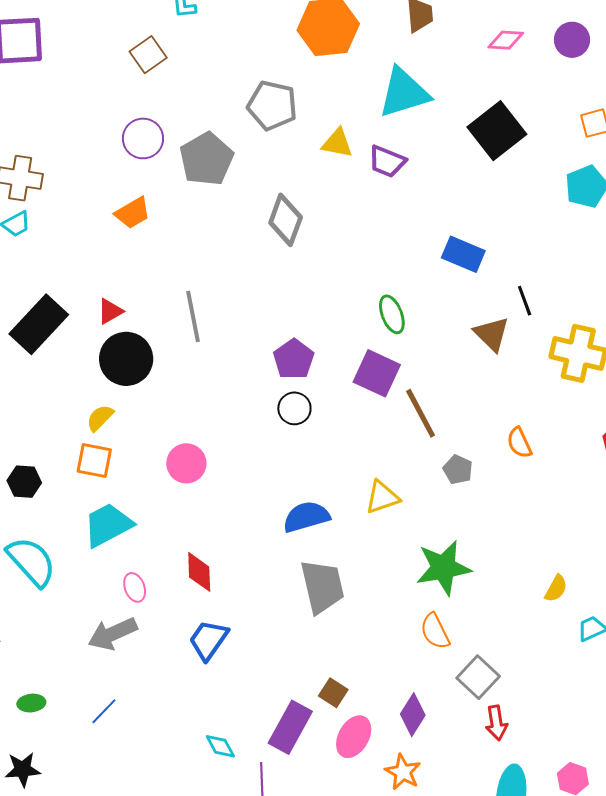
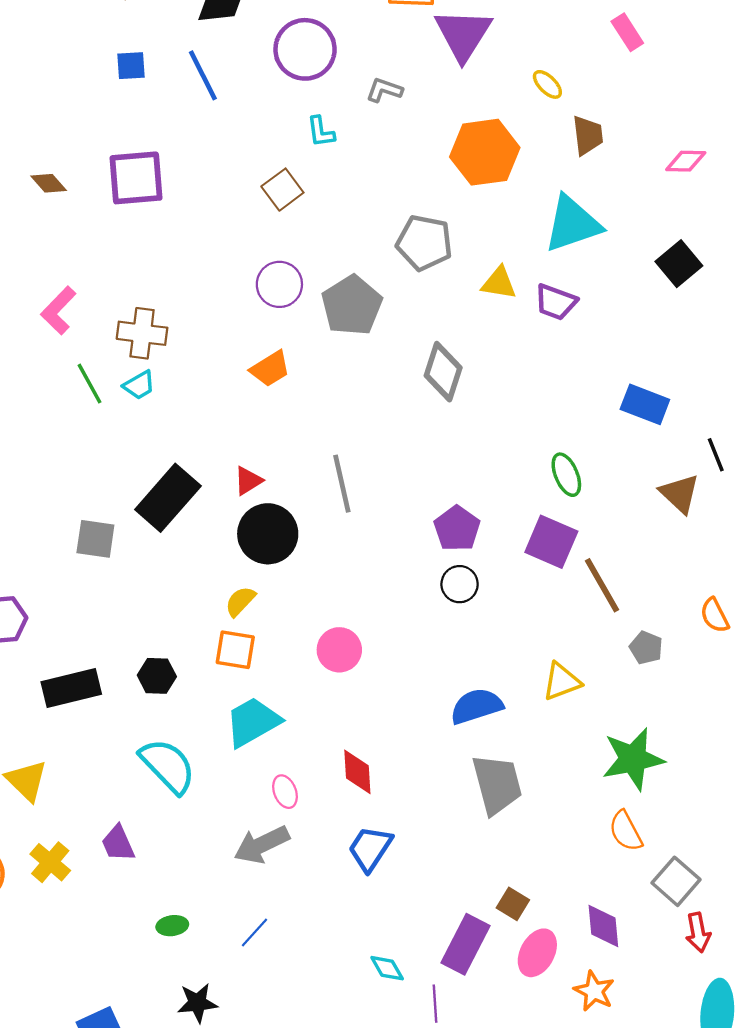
black square: (497, 131) -> (679, 264), size x0.7
purple diamond: (413, 715) -> (603, 926), turned -36
black star: (23, 770) -> (197, 1003), moved

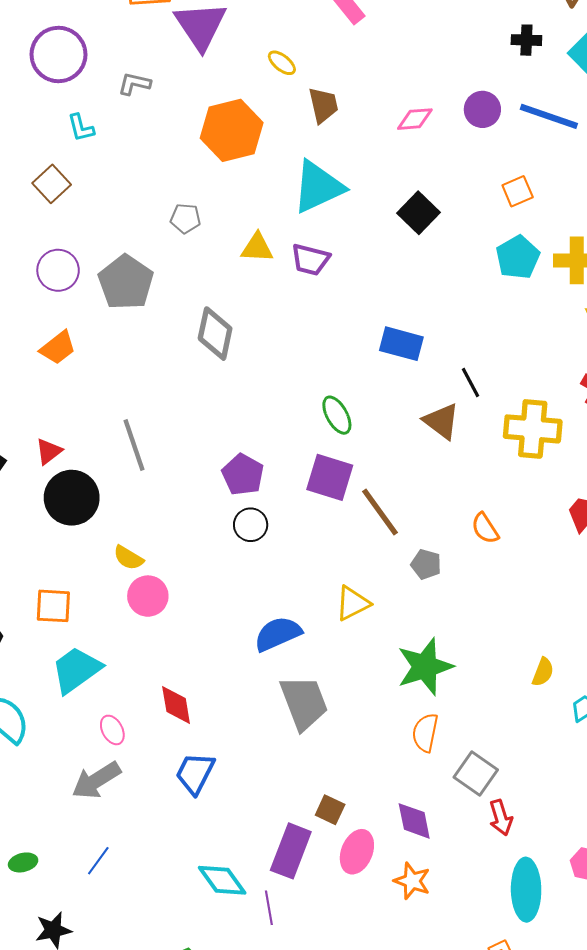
gray pentagon: (424, 243) -> (186, 218), size x0.6
yellow semicircle: (240, 601) -> (128, 558), moved, turned -96
orange semicircle: (626, 831) -> (425, 733), turned 45
cyan diamond: (387, 968) -> (222, 880), size x1.5

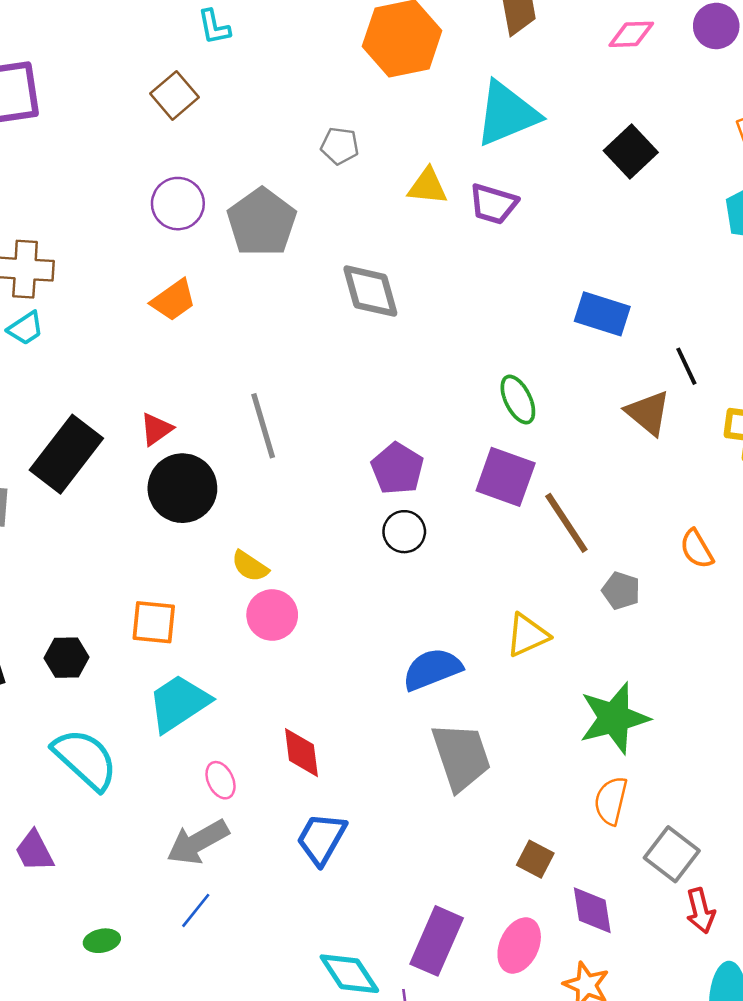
gray diamond: (215, 334) -> (370, 291), turned -30
brown square: (330, 810) -> (535, 859), moved
blue line: (98, 861) -> (196, 910), moved

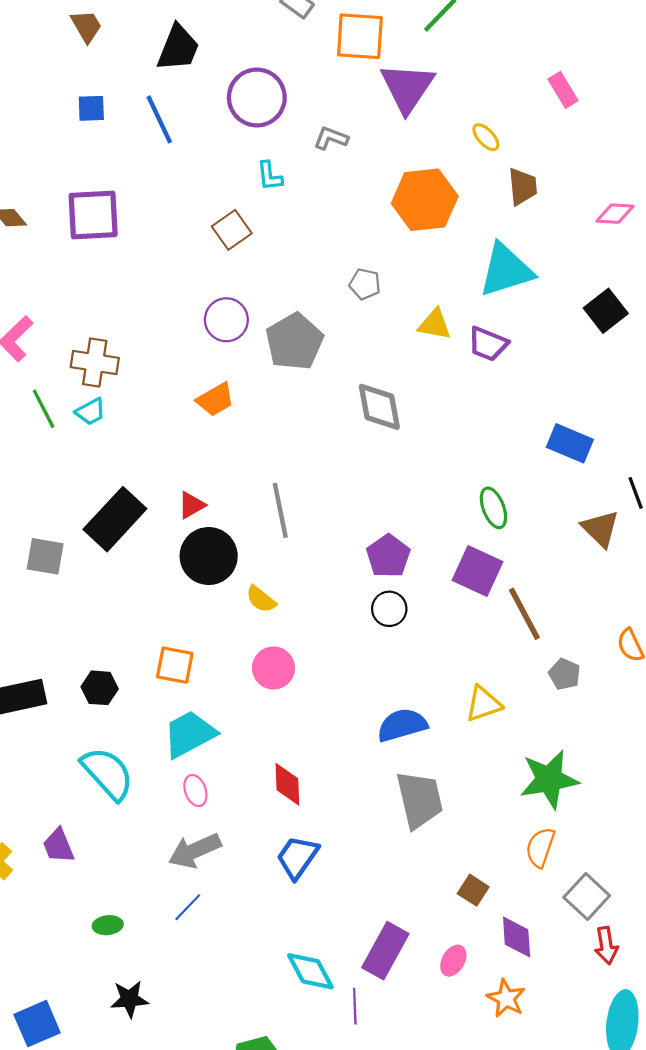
yellow semicircle: (250, 566) -> (261, 599), moved
pink ellipse: (221, 780) -> (195, 791), moved
pink ellipse: (519, 946) -> (453, 961), size x0.7

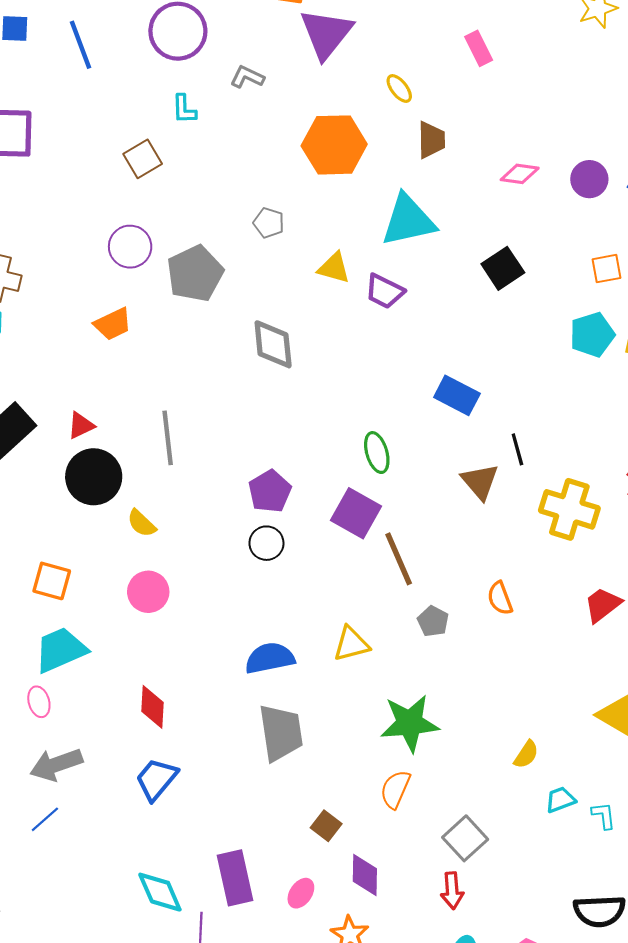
pink ellipse: (195, 791) -> (39, 702), moved
gray square: (587, 897) -> (465, 838), moved
purple rectangle: (385, 951) -> (235, 878), turned -46

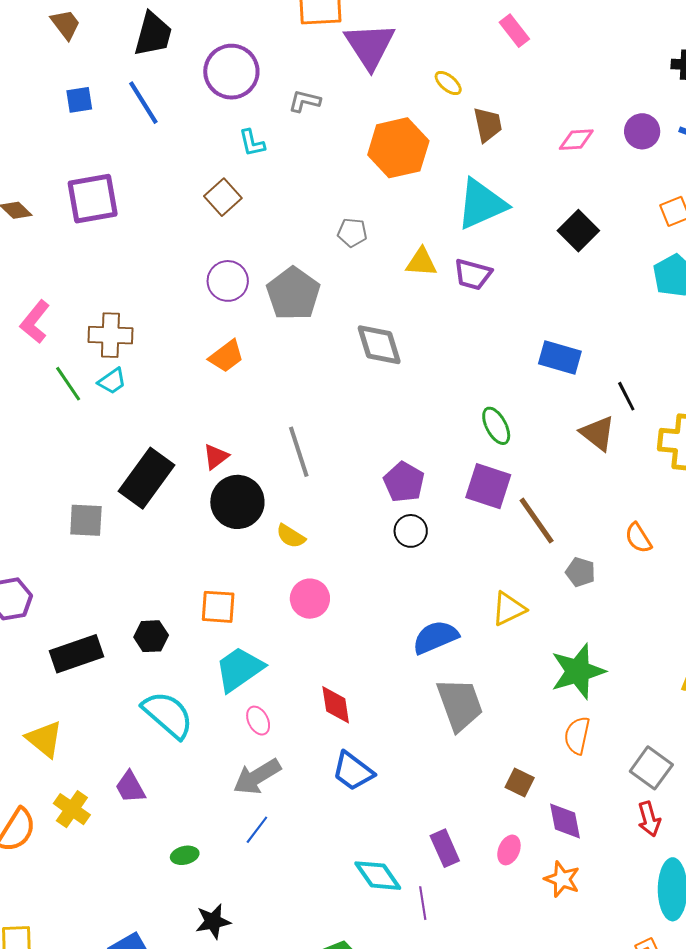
pink ellipse: (39, 702) -> (258, 721), moved
blue trapezoid: (156, 779) -> (353, 771), turned -81
purple rectangle: (235, 878) -> (445, 848), size x0.7

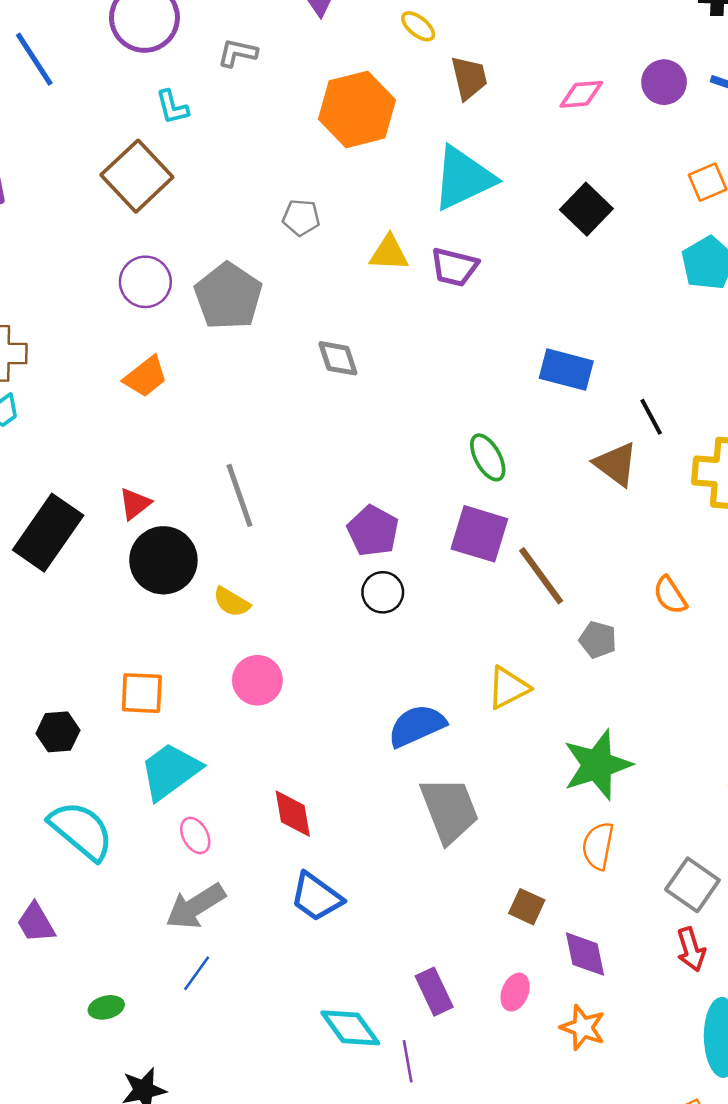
brown square: (223, 197) -> (137, 176), size x1.5
gray diamond: (379, 345) -> (338, 358), size x0.7

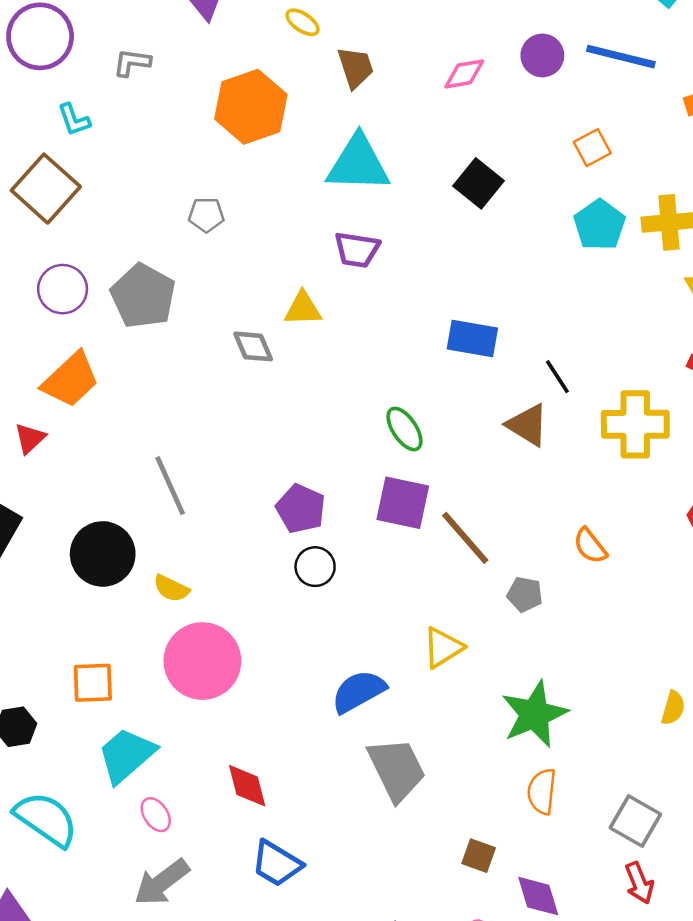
cyan triangle: (463, 178) -> (358, 164), turned 32
yellow triangle: (389, 253) -> (303, 309), moved
orange trapezoid: (146, 377) -> (71, 380), size x1.4
red triangle: (135, 504) -> (30, 438), moved
pink circle: (257, 680) -> (202, 661), size x1.6

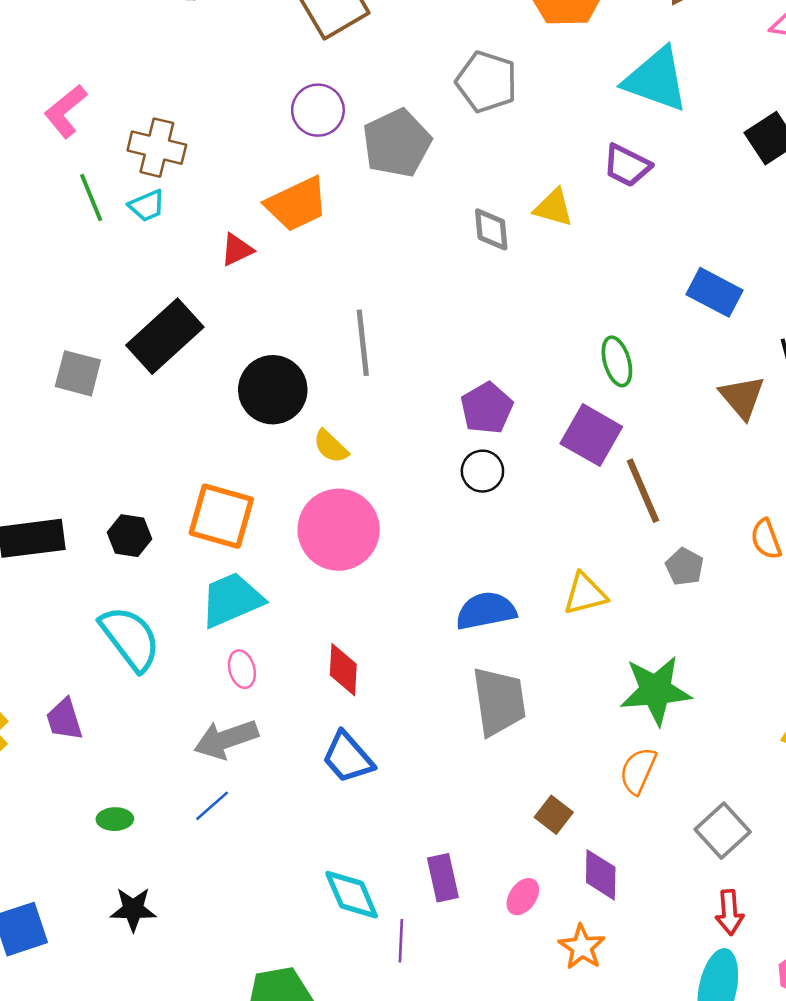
gray pentagon: (206, 215) -> (487, 82), size x1.6
orange square: (93, 683) -> (221, 516), size x1.4
red arrow: (639, 883) -> (729, 912), moved

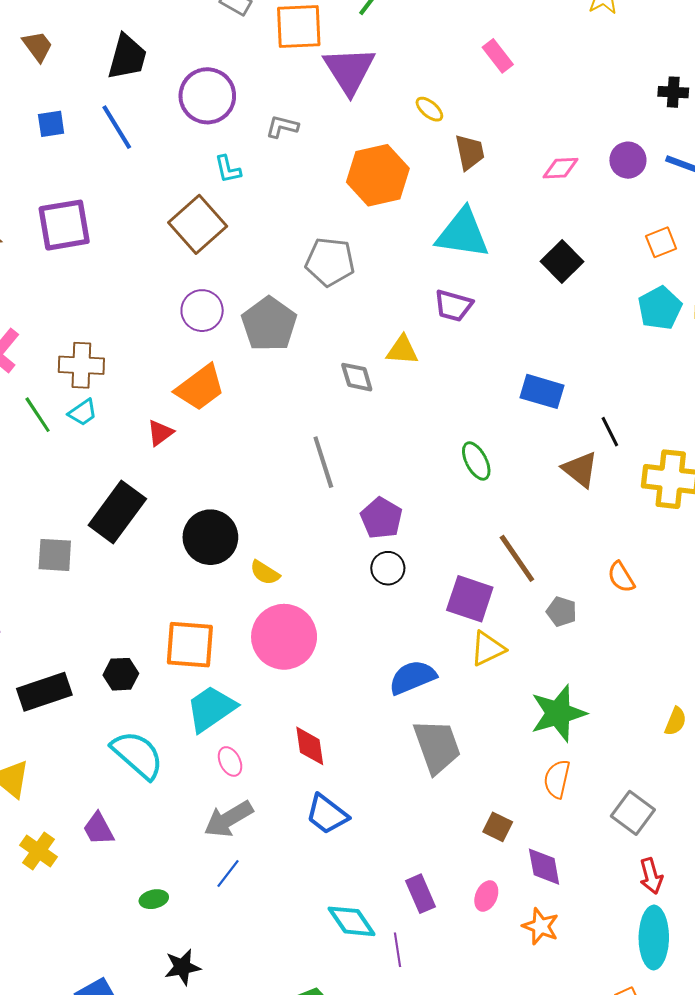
gray line: (363, 343) -> (323, 462), moved
purple square: (591, 435) -> (470, 599), moved

